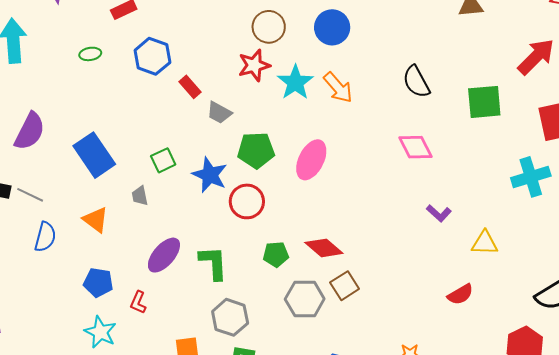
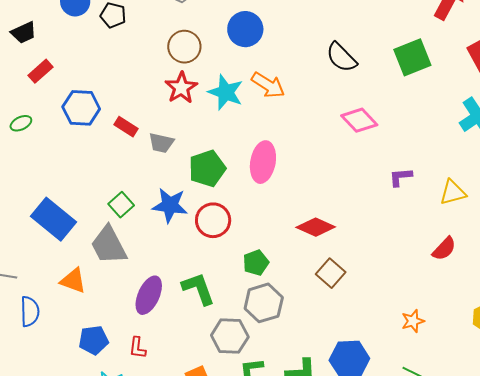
gray trapezoid: (140, 196) -> (109, 245), size x2.0
purple L-shape: (439, 213) -> (400, 177), turned 150
red diamond: (324, 248) -> (316, 227), moved
gray hexagon: (305, 299) -> (264, 303), moved

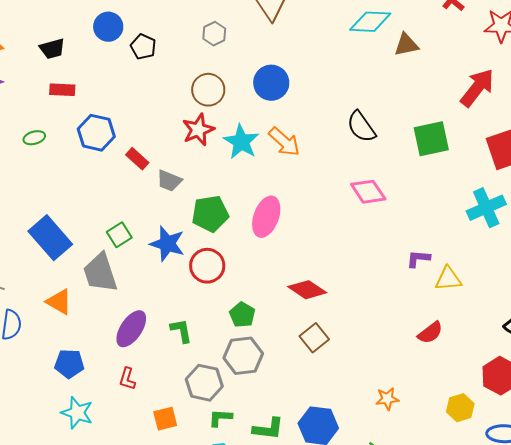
red rectangle: (40, 71) -> (62, 90), turned 35
purple L-shape: (400, 177) -> (418, 259), moved
green pentagon: (256, 263) -> (242, 315), turned -30
green L-shape: (198, 289) -> (181, 331), size x0.7
red L-shape: (137, 348) -> (127, 379), moved

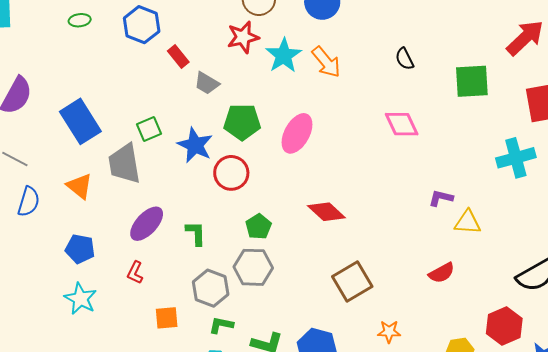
black semicircle: (361, 127) -> (405, 59), size x0.7
brown square: (314, 338) -> (352, 281), moved, size x1.4

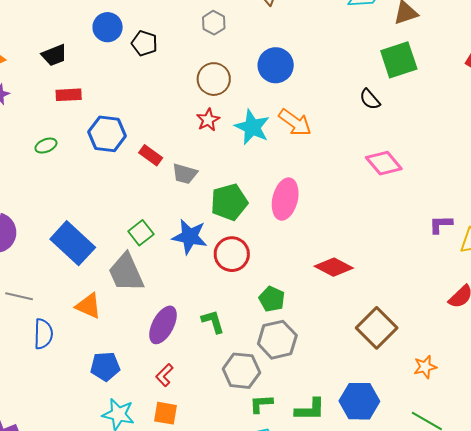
red star: (243, 37) -> (208, 120), size x0.7
green square: (472, 81) -> (399, 60), moved
red L-shape: (135, 273) -> (164, 375), turned 35
orange square: (167, 318) -> (166, 413), moved, turned 30

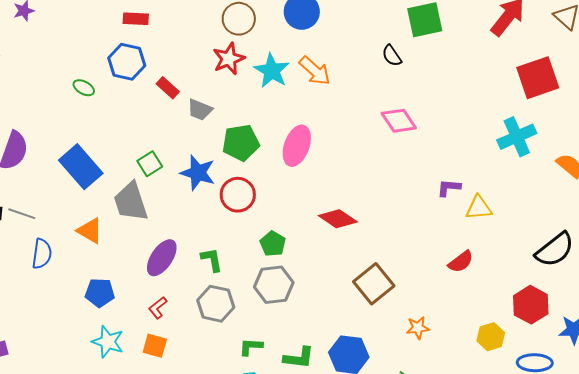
red rectangle: (69, 95) -> (136, 19), moved
red star: (208, 120) -> (229, 59), size x1.4
green ellipse: (46, 146) -> (84, 88), moved, turned 45
gray hexagon: (241, 371) -> (216, 304), moved

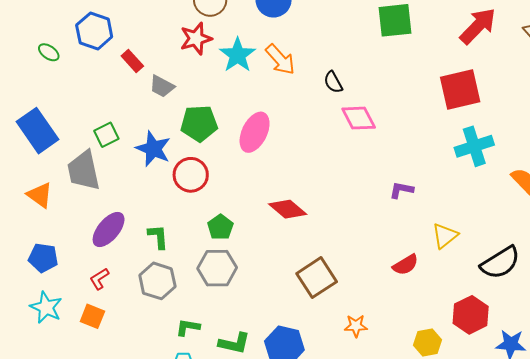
black semicircle: (392, 56) -> (333, 82), moved
red square: (538, 78) -> (460, 89), moved
yellow triangle: (479, 208) -> (445, 236), moved, turned -40

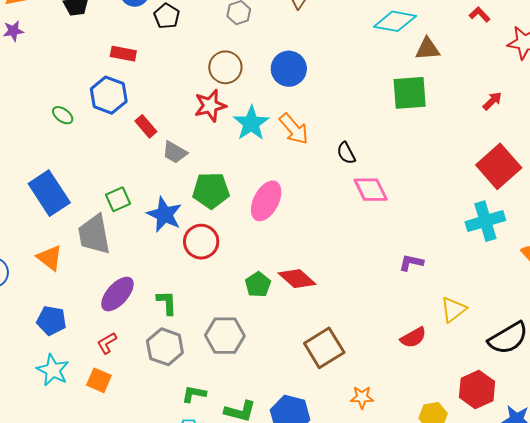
red arrow: (478, 26) -> (492, 101), size x0.5
red square: (460, 89) -> (499, 166), moved, turned -30
green pentagon: (220, 227) -> (258, 285), moved

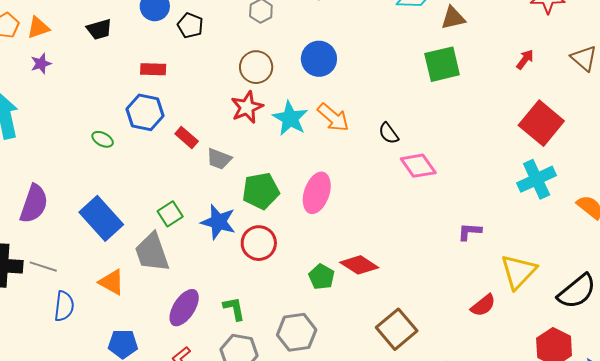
yellow triangle: (453, 310) -> (518, 272), size x1.4

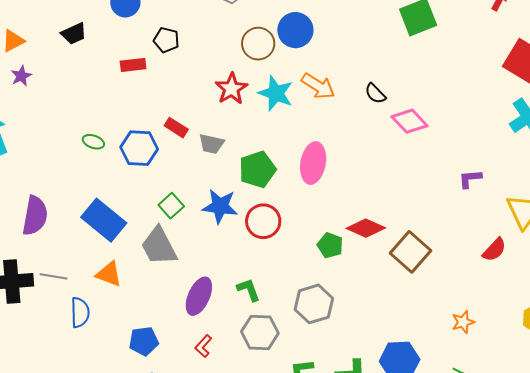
black pentagon: (190, 25) -> (166, 40), moved
brown circle: (256, 67) -> (258, 44), moved
blue hexagon: (145, 112) -> (139, 148), moved
orange triangle: (112, 282) -> (109, 274), moved
brown square: (397, 329) -> (410, 252), moved

